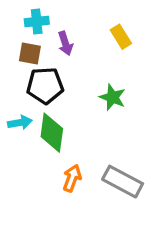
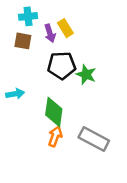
yellow rectangle: (121, 37) -> (65, 28), moved
black pentagon: (45, 86) -> (62, 65), moved
green diamond: (52, 133) -> (54, 112), moved

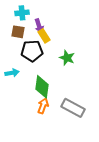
yellow rectangle: (65, 28) -> (44, 36), moved
black pentagon: (62, 65) -> (32, 51), moved

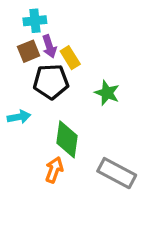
purple arrow: (39, 26) -> (49, 46), moved
brown square: (18, 32) -> (29, 51), turned -32
orange arrow: (43, 106) -> (54, 170), moved

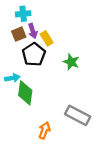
black pentagon: (51, 82) -> (34, 54), turned -30
green diamond: (67, 139) -> (25, 93), moved
orange arrow: (54, 170) -> (44, 130), moved

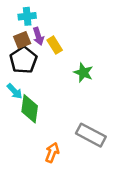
black pentagon: (34, 54) -> (23, 60), moved
cyan arrow: (12, 78) -> (15, 91), turned 56

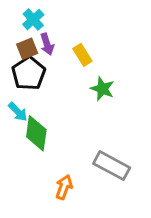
cyan cross: (27, 16) -> (33, 20), turned -36
yellow rectangle: (55, 45) -> (82, 55), moved

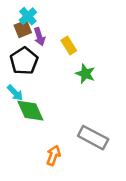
brown square: (27, 49) -> (23, 29), moved
green diamond: (36, 133) -> (30, 111), turned -32

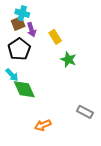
cyan cross: (28, 16) -> (22, 13), turned -32
gray rectangle: (93, 138) -> (85, 112), moved, size x0.7
orange arrow: (53, 155) -> (43, 125), turned -133

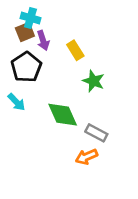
green diamond: (24, 89) -> (63, 115), moved
gray rectangle: (85, 112) -> (96, 133), moved
orange arrow: (43, 125) -> (87, 157), moved

